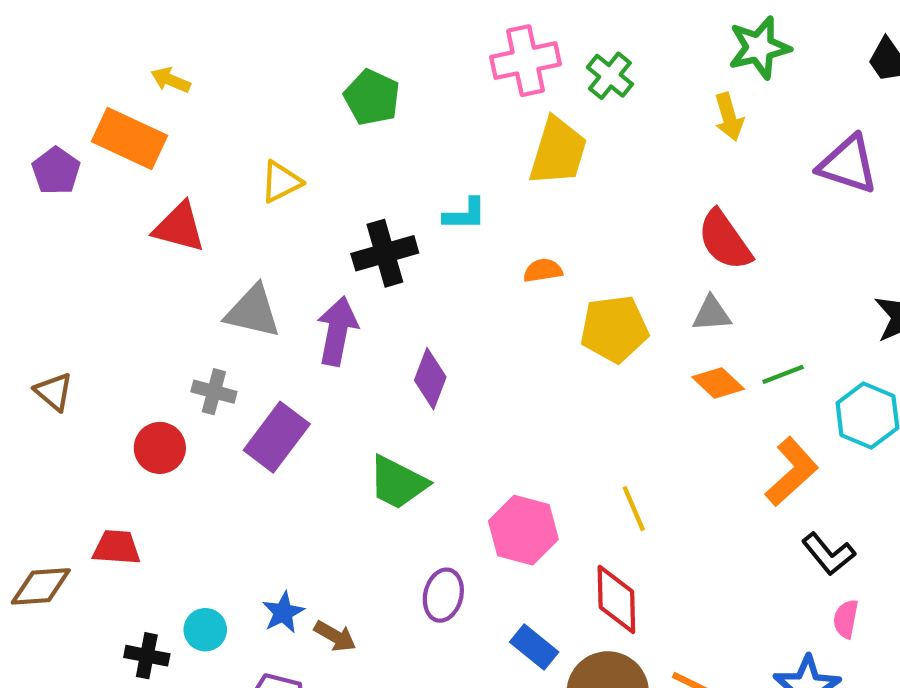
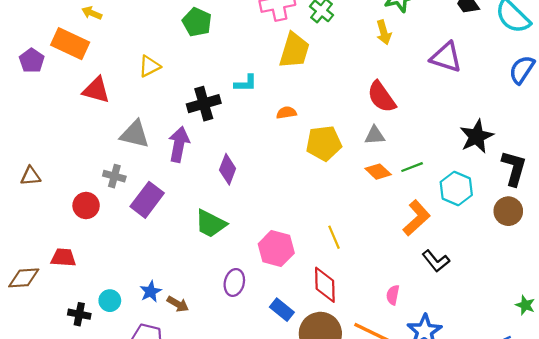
brown triangle: (54, 392) -> (31, 176), turned -45
pink semicircle: (846, 619) -> (393, 295), moved

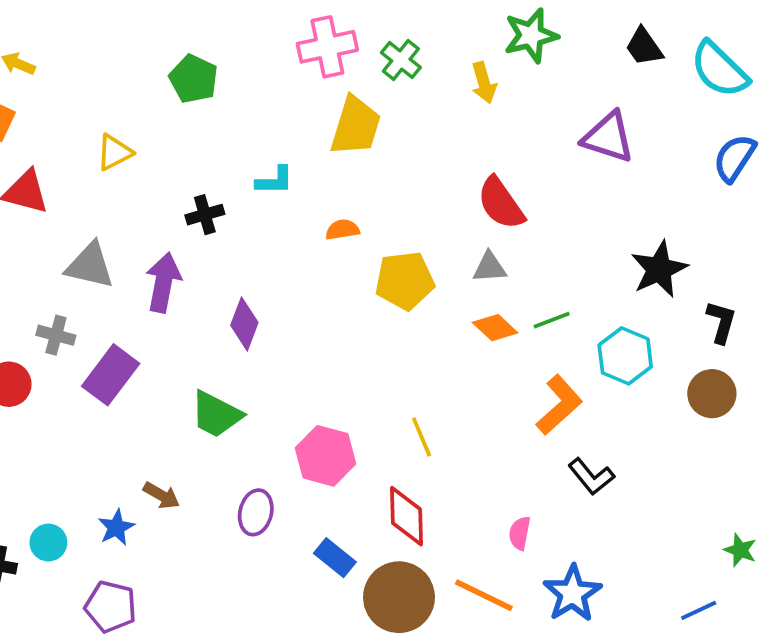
yellow arrow: (384, 32) -> (484, 83), moved
black cross: (204, 104) -> (205, 215), size x0.7
black L-shape: (514, 168) -> (721, 322), size x0.7
brown arrow: (178, 304) -> (161, 495), moved

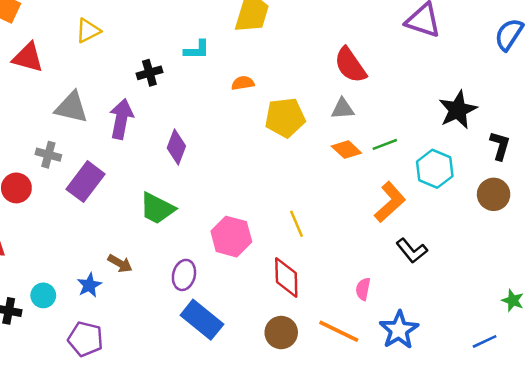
blue rectangle: (335, 558) -> (202, 320), moved, size x1.5
brown circle: (399, 597) -> (281, 333), size x0.7

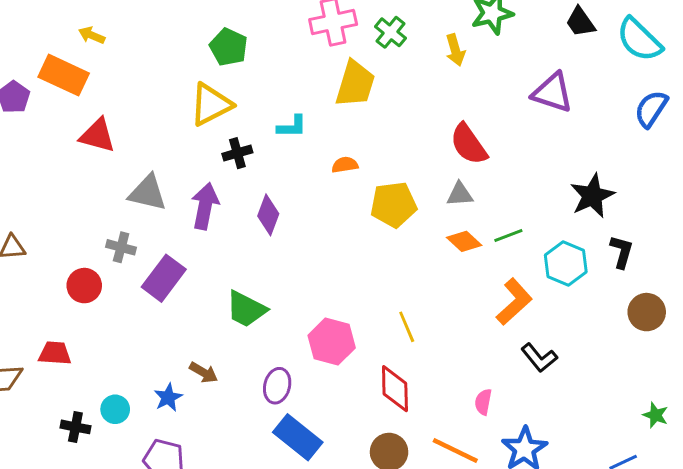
yellow triangle: (88, 31) -> (211, 104), moved, size x1.5
black L-shape: (500, 146) -> (622, 252), moved
purple diamond: (176, 147) -> (268, 215), moved
brown circle: (494, 194) -> (647, 312), moved

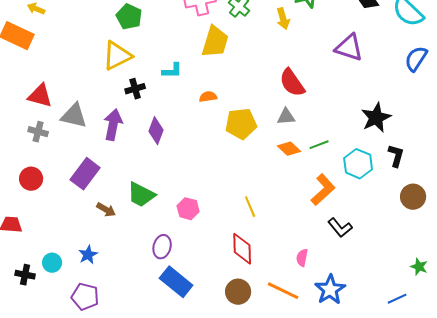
red triangle: (97, 135) -> (40, 96), moved
gray cross: (121, 247) -> (38, 132), moved
pink hexagon: (332, 342) -> (188, 209), moved, size x0.7
brown arrow: (204, 372) -> (106, 210), moved

